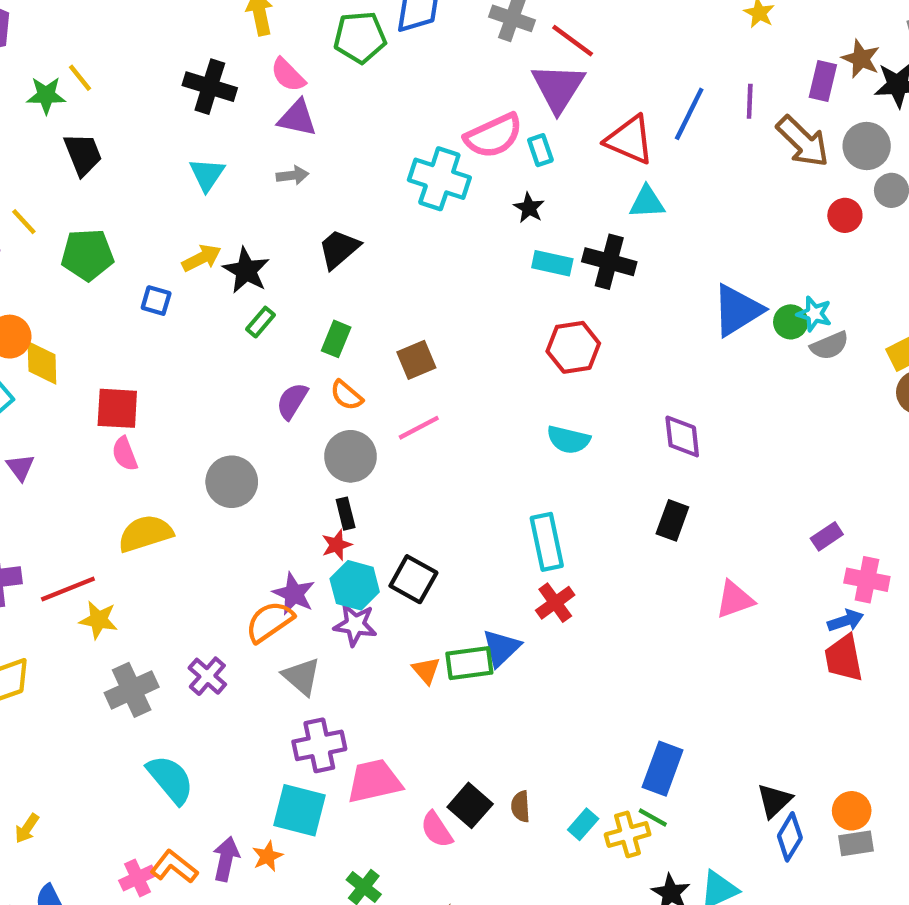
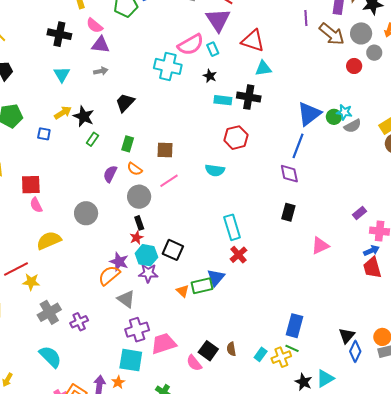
blue line: (689, 114) -> (298, 146), moved
brown square: (416, 360) -> (165, 150), turned 30
cyan semicircle: (568, 440) -> (215, 170), moved
purple cross: (207, 676) -> (79, 322), moved, turned 30
cyan semicircle: (170, 779) -> (50, 357), moved

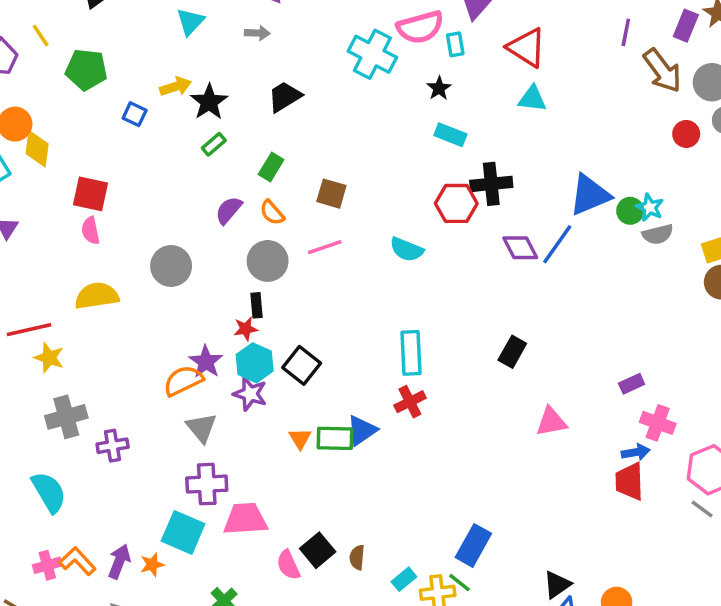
black cross: (249, 97) -> (491, 184), moved, turned -30
purple diamond: (289, 174) -> (520, 248), moved, turned -30

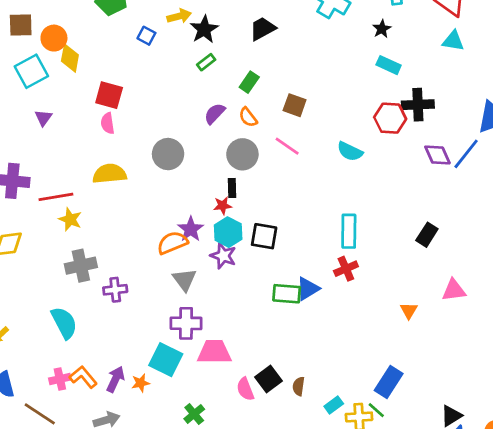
pink line: (325, 247) -> (287, 146), turned 50
black square: (302, 365) -> (264, 236), turned -32
orange triangle: (300, 439) -> (409, 311), moved

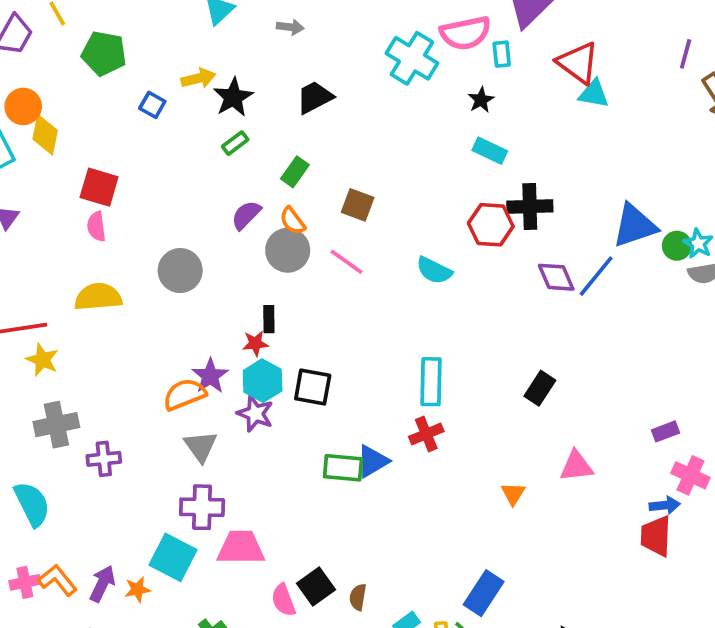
cyan triangle: (453, 41) -> (594, 94), moved
gray circle: (242, 154) -> (288, 250), moved

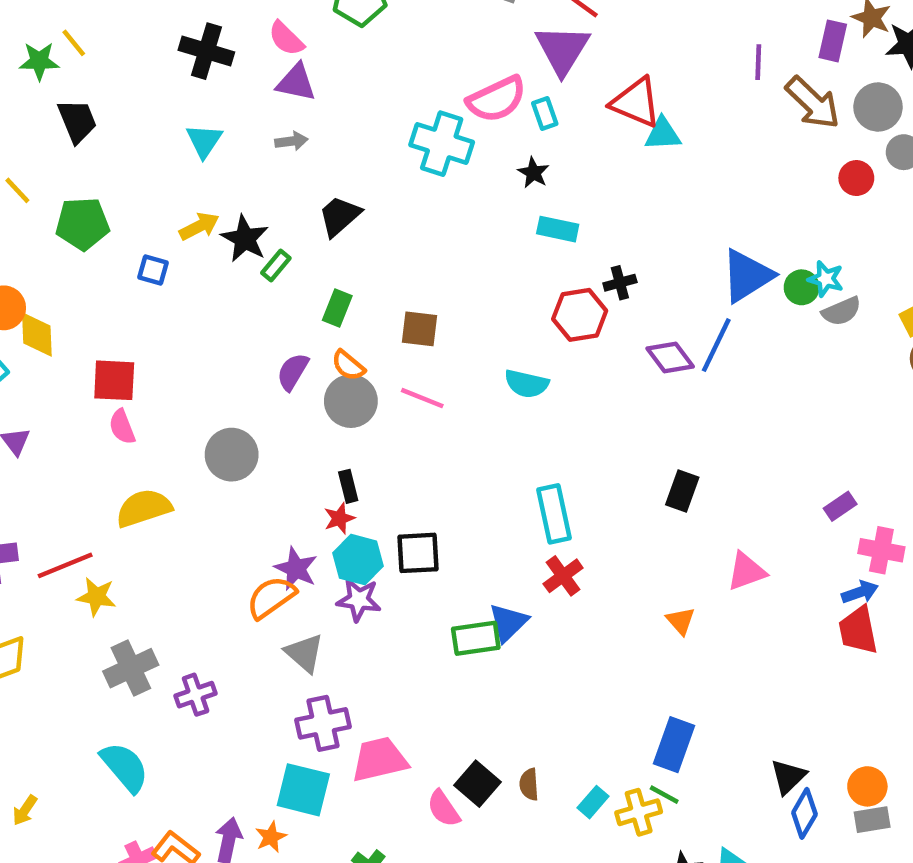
green rectangle: (235, 143) -> (276, 265), moved
black cross: (530, 206) -> (620, 283), size x0.6

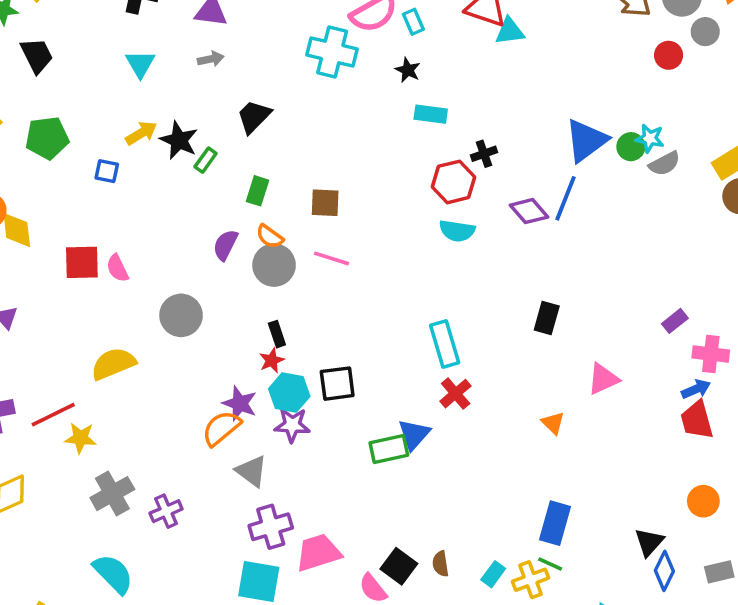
cyan semicircle: (527, 384) -> (457, 231), moved
pink semicircle: (122, 427) -> (117, 268), moved
orange circle: (867, 786) -> (703, 501), moved

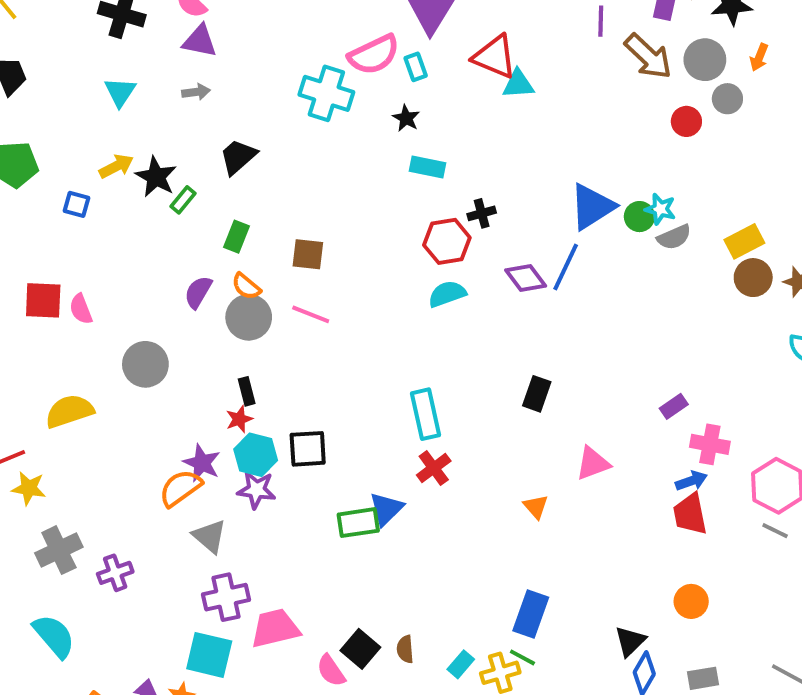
cyan semicircle: (457, 231) -> (447, 294), turned 148

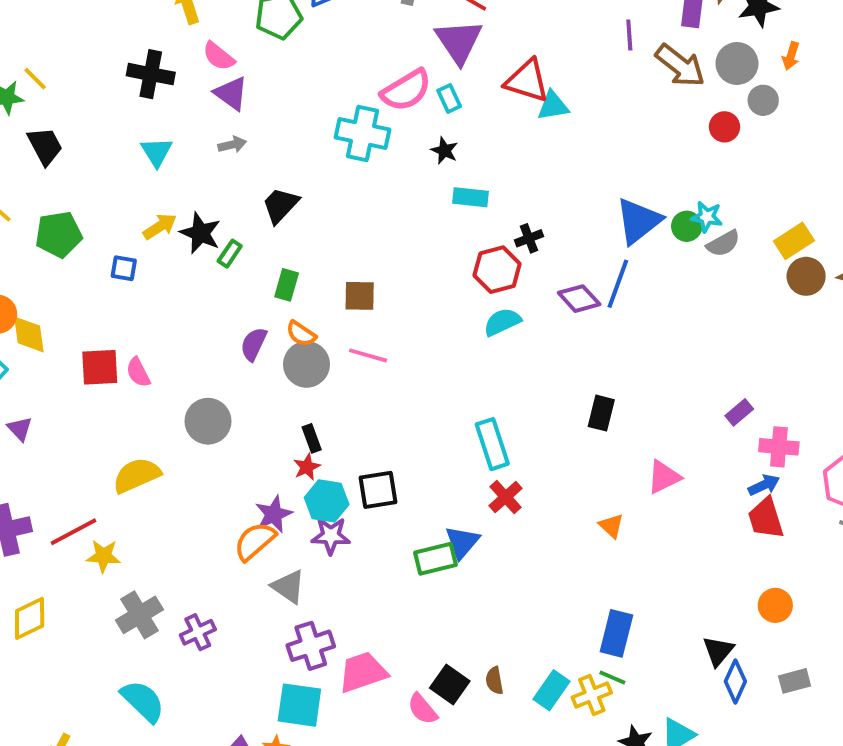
purple triangle: (200, 41) -> (231, 93), turned 30
purple star: (202, 463) -> (274, 514), turned 30
cyan rectangle: (461, 664) -> (551, 690), size x1.4

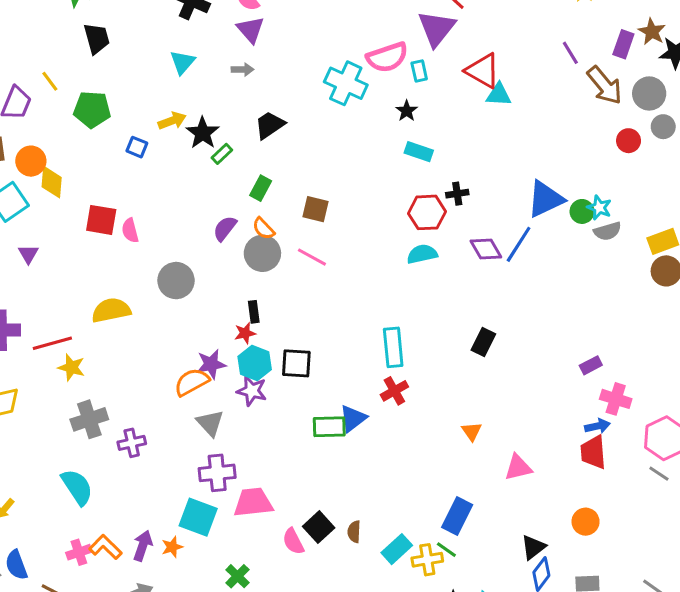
purple line: (629, 35) -> (570, 53), turned -40
pink triangle: (664, 477) -> (518, 468), moved

